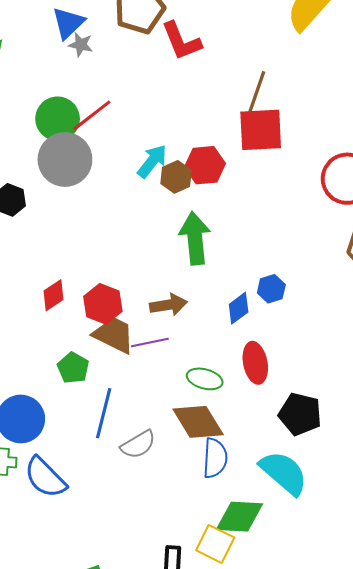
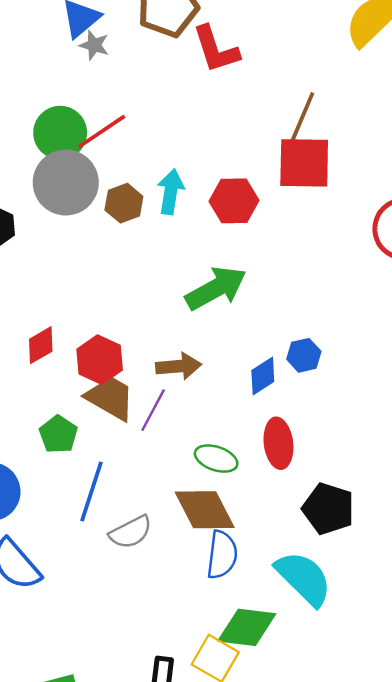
cyan arrow: (152, 161) -> (171, 192), turned -33
brown hexagon: (176, 177) -> (124, 203), moved
green arrow: (195, 238) -> (216, 288), turned 63
purple line: (150, 343) -> (153, 410), turned -54

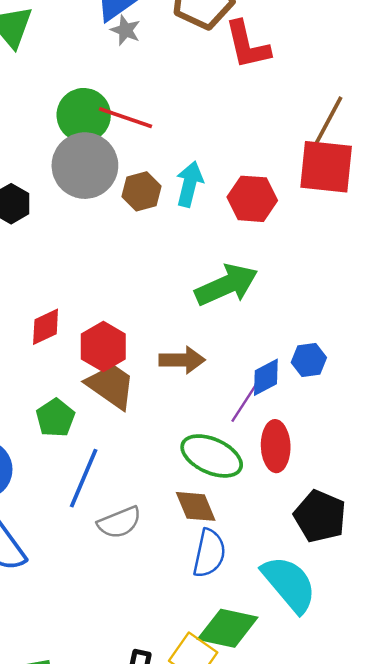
red line: (102, 132) -> (126, 118), turned 48
purple line: (153, 410) -> (245, 402), moved
green ellipse: (216, 459) -> (212, 456), size x1.4
brown diamond: (205, 510) -> (196, 506), size x0.7

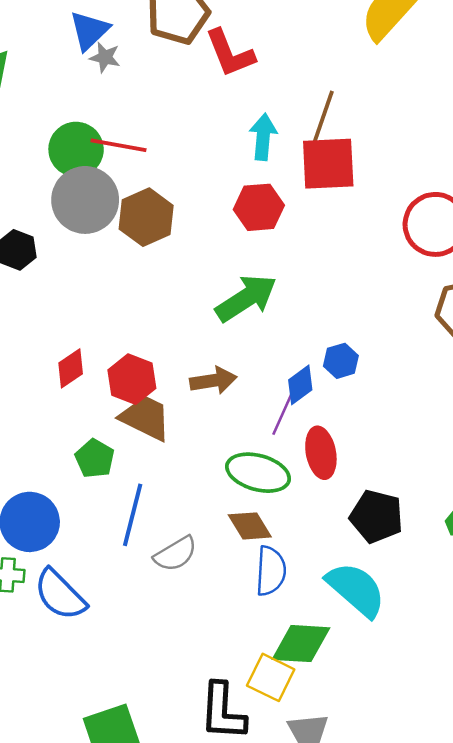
cyan arrow: (190, 184) -> (263, 137), moved
brown hexagon: (142, 191) -> (146, 217), size x1.4

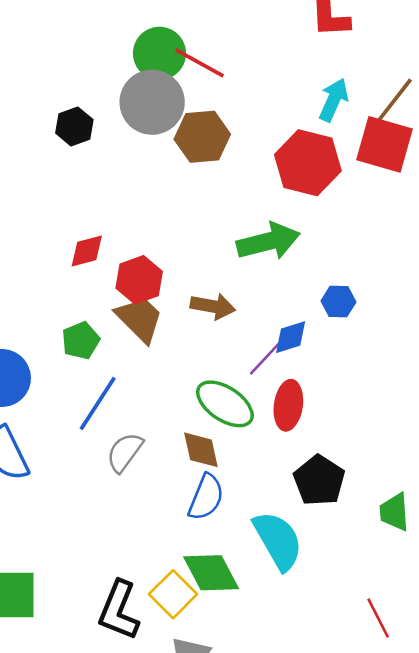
red hexagon: (259, 207) -> (308, 163), size x1.4
blue hexagon: (341, 361) -> (338, 302), moved
gray semicircle: (175, 554) -> (125, 452), turned 138
green diamond: (301, 644) -> (211, 573), turned 40

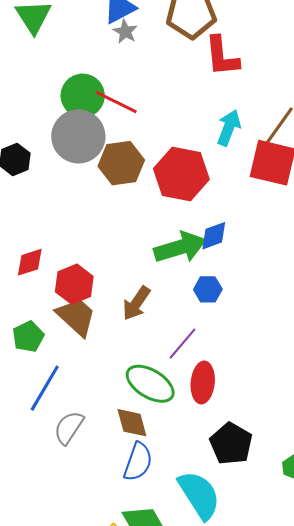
red hexagon: (308, 163) -> (181, 174), moved
blue hexagon: (338, 302) -> (208, 289), moved
brown arrow: (213, 306) -> (136, 303), turned 117
blue diamond: (291, 337) -> (214, 236), moved

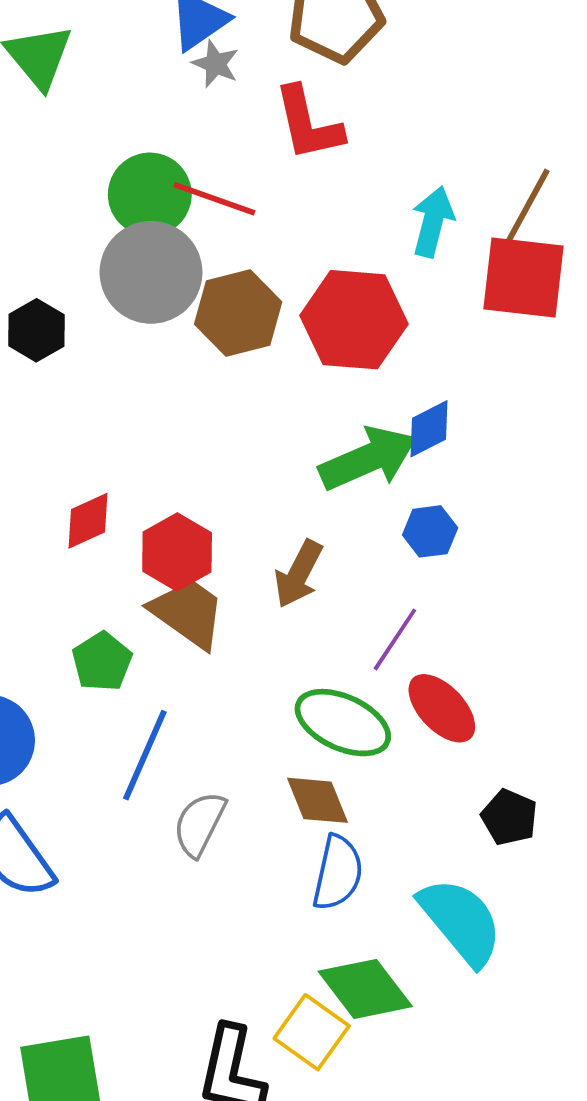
red L-shape: (222, 56) -> (308, 124), moved
red ellipse: (203, 382) -> (442, 708), turned -42
black pentagon: (231, 444) -> (509, 817), size x0.7

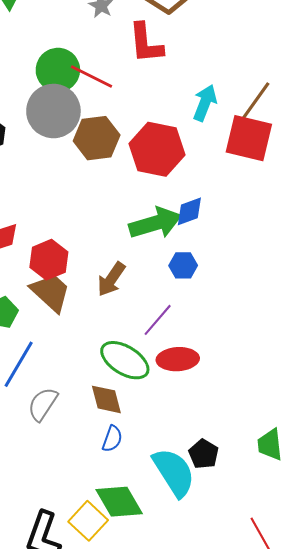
red ellipse: (442, 708) -> (178, 359), turned -57
black pentagon: (509, 817) -> (204, 454), moved
blue semicircle: (338, 873) -> (112, 439), size x0.7

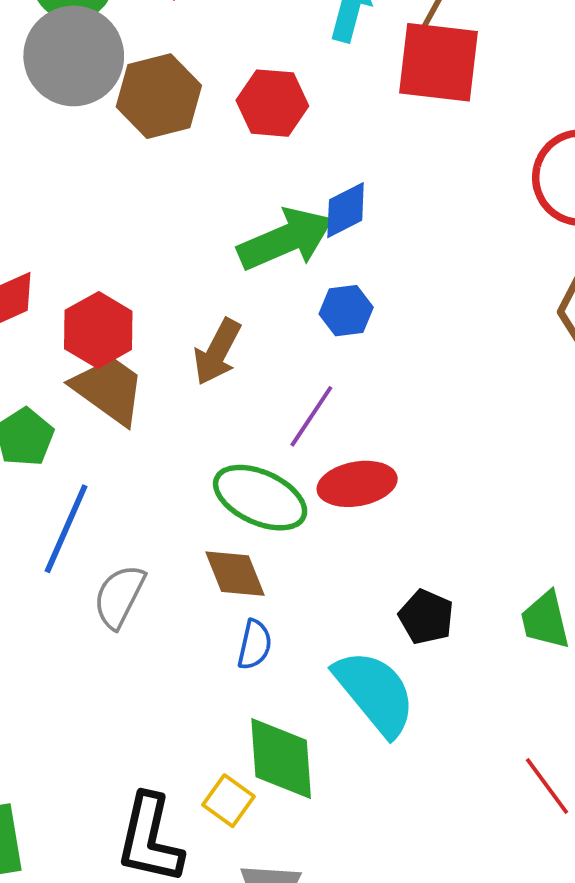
red hexagon: (157, 149) -> (272, 103), size x0.7
black pentagon: (204, 454) -> (426, 617), moved
green diamond: (119, 502) -> (281, 758), turned 33
yellow square: (88, 521) -> (228, 801), size x0.7

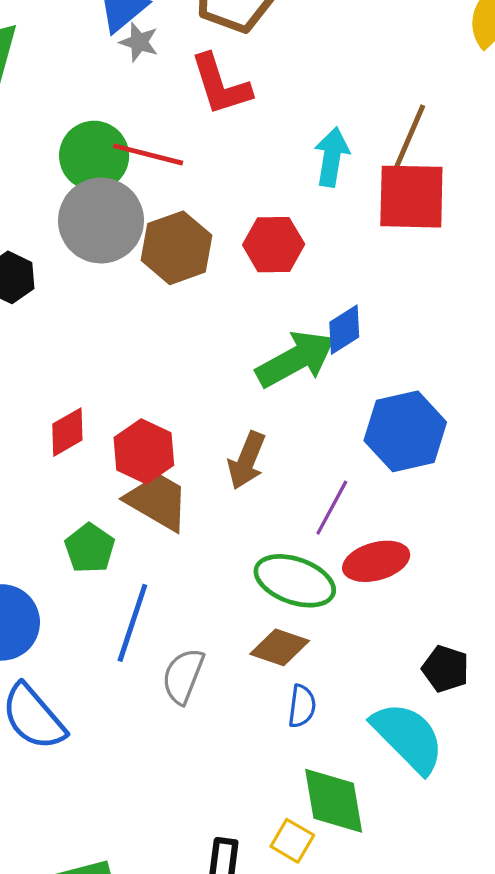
blue hexagon: (346, 311) -> (405, 431), moved, size x1.8
brown diamond: (235, 574) -> (280, 647), turned -44

